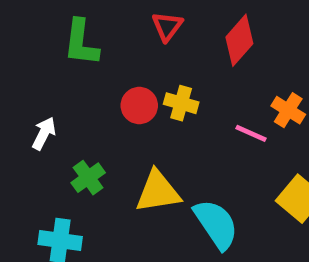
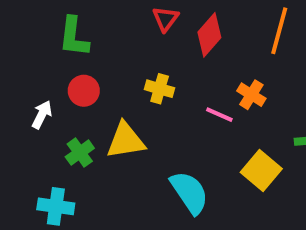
red triangle: (167, 26) -> (166, 19), moved
red circle: (139, 105) -> (84, 91), moved
yellow triangle: (158, 192) -> (126, 141), moved

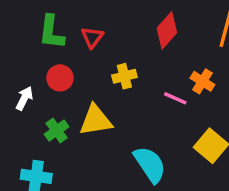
red triangle: (166, 19) -> (92, 37), moved
yellow cross: (160, 89) -> (124, 76), turned -30

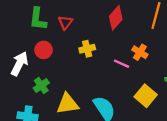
white arrow: (24, 98) -> (19, 64), size x1.5
yellow triangle: (96, 120) -> (68, 104), moved

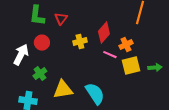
red diamond: (116, 18) -> (104, 33), moved
orange cross: (140, 52) -> (126, 45), turned 32
yellow square: (146, 96) -> (131, 66), moved, turned 36

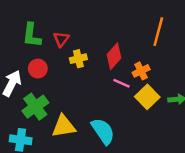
yellow cross: (80, 42) -> (78, 59), moved
yellow square: (131, 66) -> (147, 97), turned -30
green cross: (40, 74) -> (35, 107), size x1.5

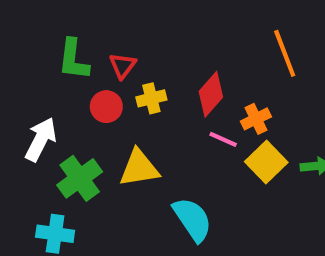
orange line: (158, 32) -> (285, 53), turned -36
red circle: (38, 69) -> (106, 107), moved
yellow triangle: (64, 126) -> (139, 168), moved

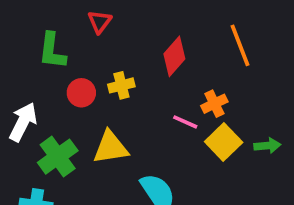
red triangle: (123, 66) -> (100, 22), moved
red diamond: (211, 94) -> (174, 56), moved

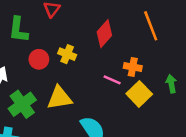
yellow cross: (121, 85) -> (67, 54), turned 36
orange cross: (214, 104) -> (133, 67), turned 36
green arrow: (267, 146) -> (171, 84), moved, turned -96

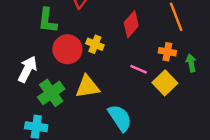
red circle: (39, 59) -> (67, 49), size x1.5
orange cross: (133, 67) -> (167, 52), moved
green arrow: (171, 84) -> (191, 63), moved

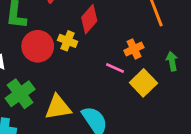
red diamond: (131, 24) -> (89, 19), moved
orange cross: (167, 52) -> (134, 49), moved, turned -35
yellow triangle: (87, 87) -> (58, 107), moved

